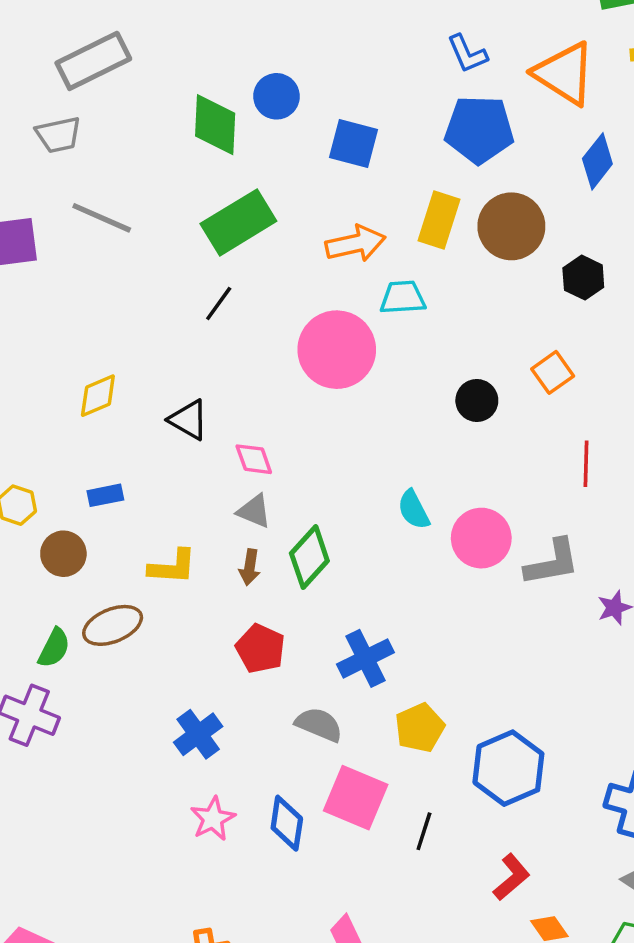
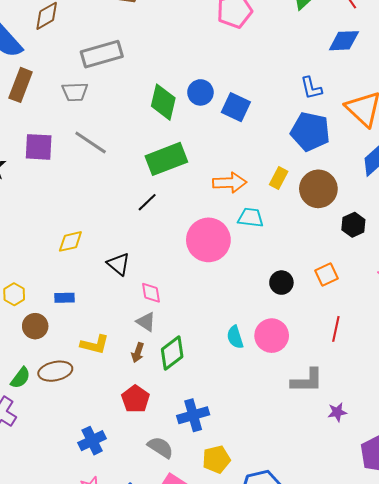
blue square: (353, 143) -> (236, 107), moved
yellow rectangle: (439, 220) -> (279, 178), size x0.7
pink circle: (481, 538) -> (272, 336), moved

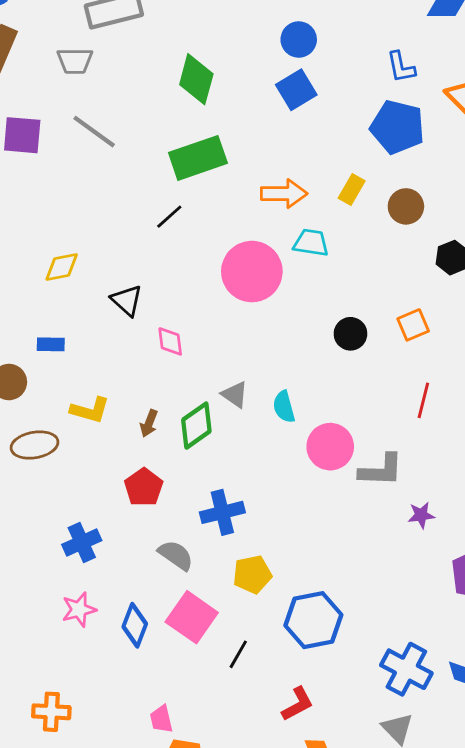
blue circle: (200, 92) -> (299, 39), moved
blue square: (236, 107) -> (296, 90), turned 32
brown circle: (318, 189) -> (406, 206), size x0.7
gray triangle: (146, 322) -> (235, 395), moved
pink circle: (272, 336) -> (330, 447), moved

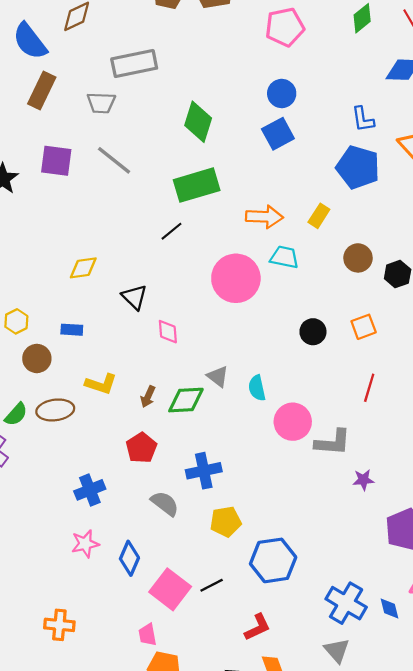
brown circle: (406, 206) -> (358, 258), moved
green diamond: (196, 426) -> (186, 400), turned 30
pink square: (192, 617) -> (170, 589), moved
black line: (238, 654) -> (212, 585), turned 30

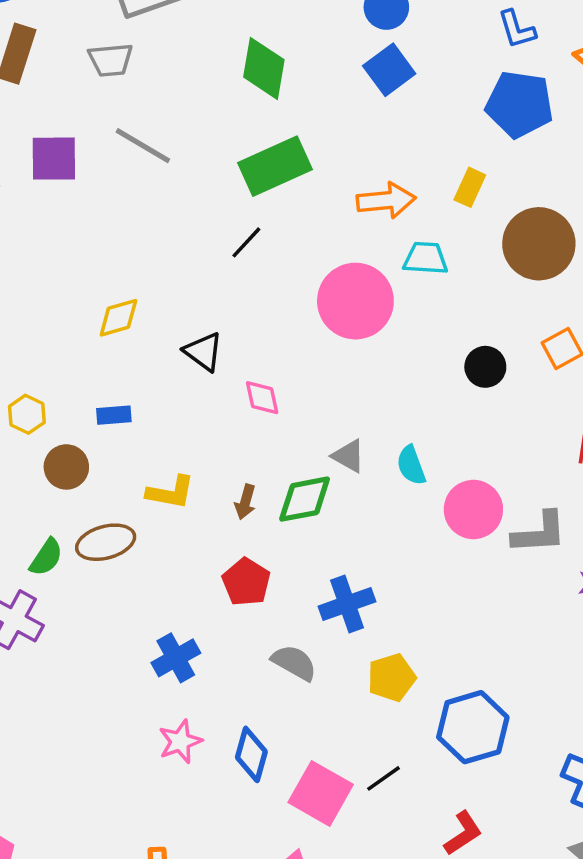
brown circle: (358, 258) -> (539, 244), size x1.6

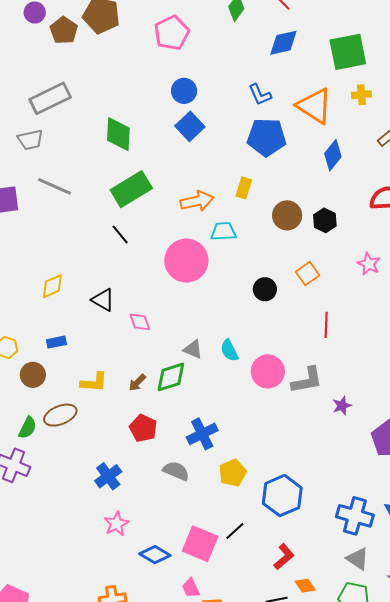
black line: (246, 242) -> (120, 235), turned -75
brown circle: (539, 244) -> (287, 215), size x0.7
brown arrow: (245, 502) -> (137, 383), turned 36
blue diamond: (251, 754) -> (155, 555), moved, turned -68

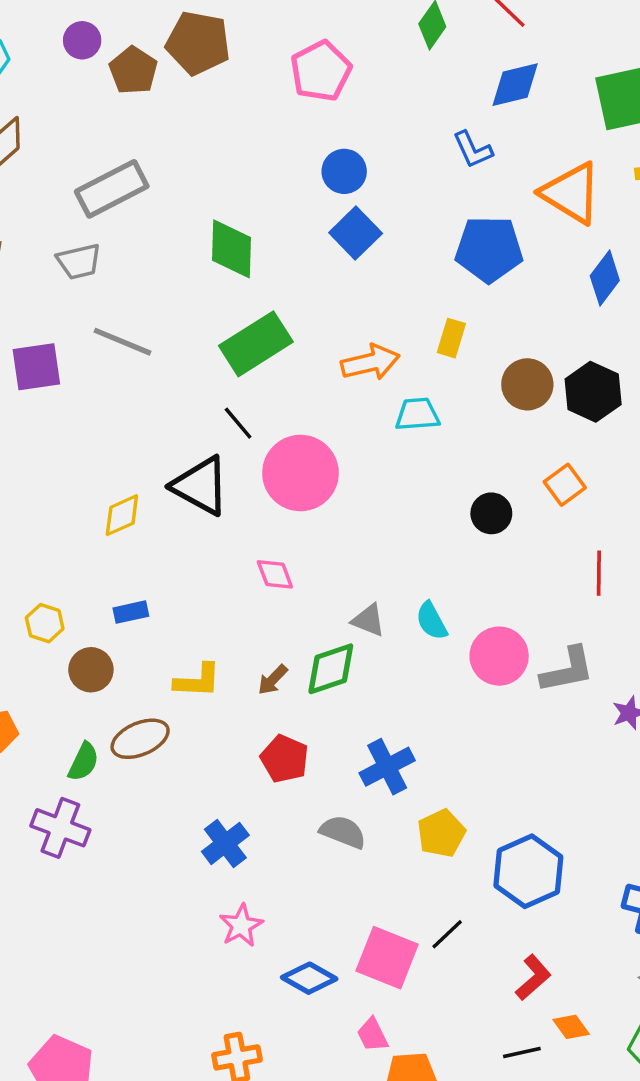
blue L-shape: (260, 95) -> (473, 150), moved
black hexagon: (325, 220) -> (593, 392), size x1.4
pink circle: (186, 261) -> (300, 473), moved
black triangle: (103, 300) -> (201, 486), moved, size x1.5

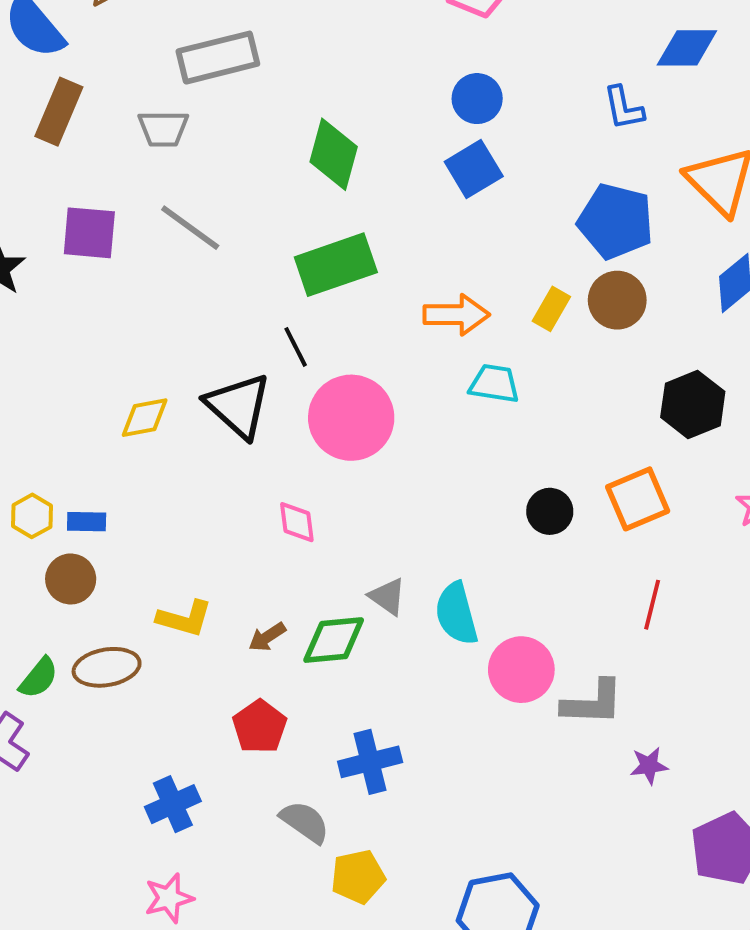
brown circle: (527, 384) -> (617, 300), moved
orange square: (565, 485) -> (638, 499), size x1.4
blue rectangle: (131, 612) -> (87, 522), moved
cyan semicircle: (432, 621) -> (456, 614), size x1.4
yellow pentagon: (441, 833) -> (358, 877), moved

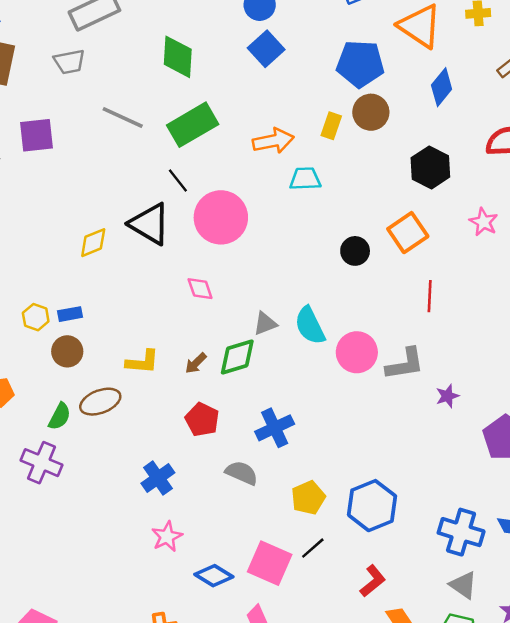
gray line: (190, 228) -> (123, 117), moved
gray triangle: (387, 597) -> (265, 323), turned -45
yellow pentagon: (358, 877) -> (308, 498), moved

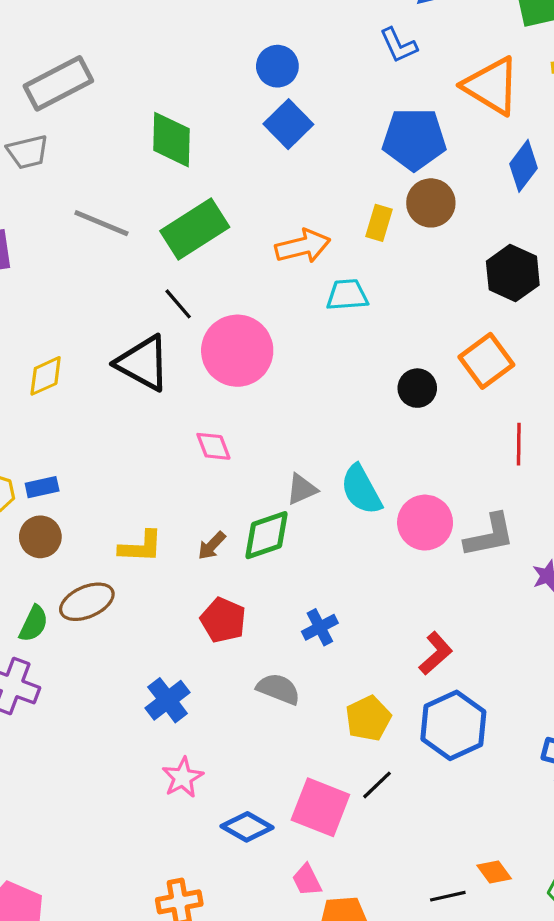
yellow diamond: (93, 243) -> (46, 376), moved
blue cross: (275, 428) -> (320, 627), size x0.7
red L-shape: (373, 581) -> (436, 653), moved

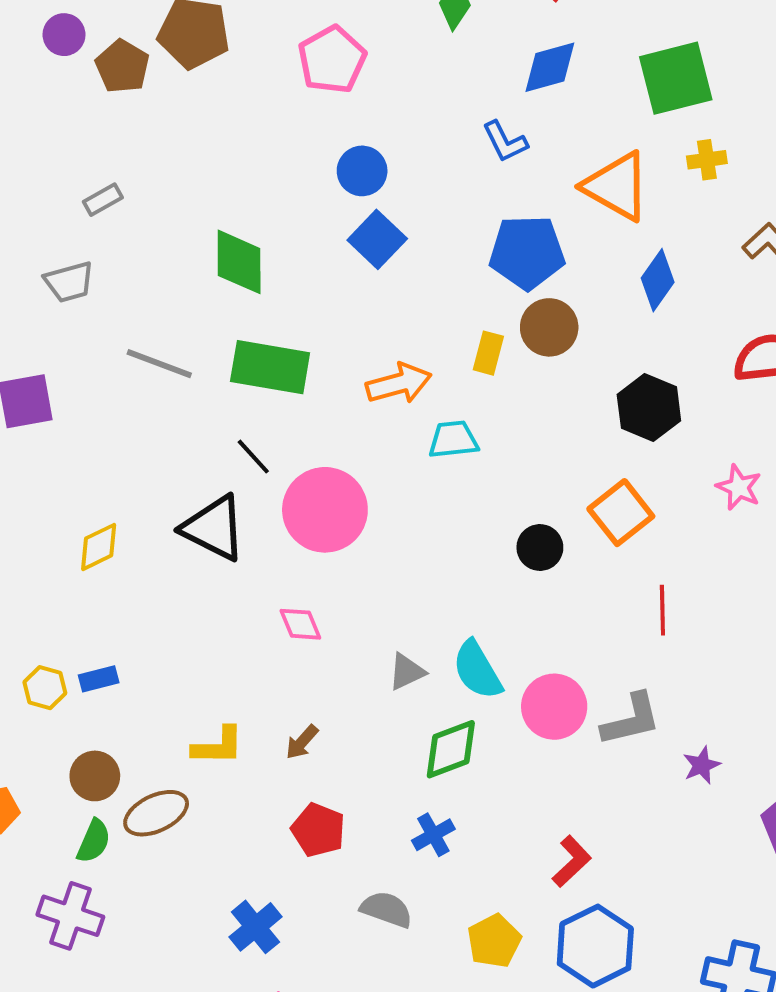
gray rectangle: (58, 83) -> (103, 200), size x0.5
green rectangle: (195, 229) -> (270, 367), turned 44
green diamond: (266, 535) -> (451, 749), moved
brown circle: (40, 537) -> (95, 776), moved

